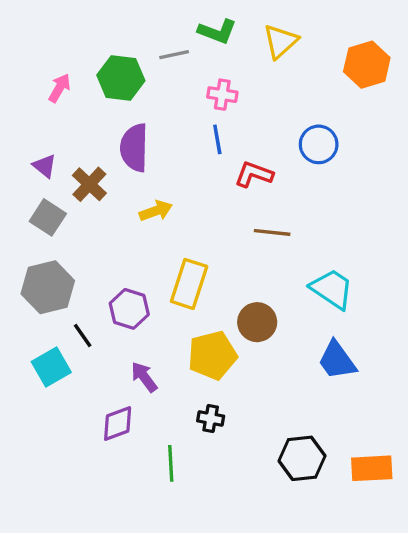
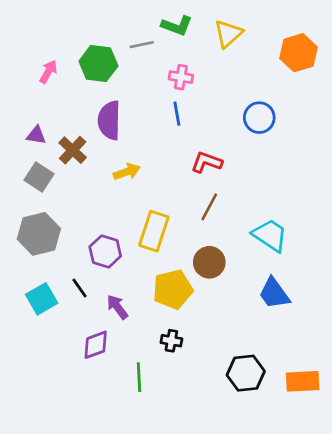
purple triangle: (45, 166) -> (36, 135), turned -30
red L-shape: (254, 174) -> (207, 162), moved
brown line: (272, 232) -> (209, 207), moved, turned -68
black line: (83, 335) -> (79, 288), moved

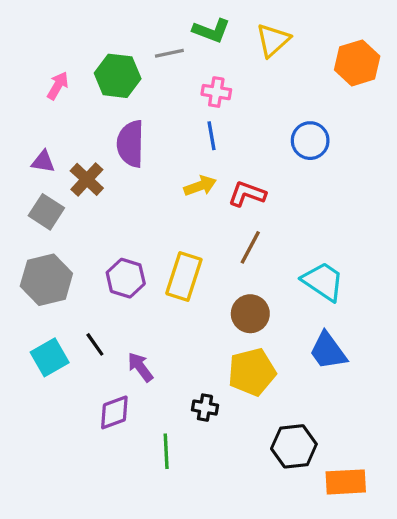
yellow arrow: (127, 172) -> (200, 186), moved
purple hexagon: (105, 251) -> (126, 278), moved
yellow pentagon: (173, 289) -> (252, 372), moved
orange rectangle: (303, 381) -> (346, 482), moved

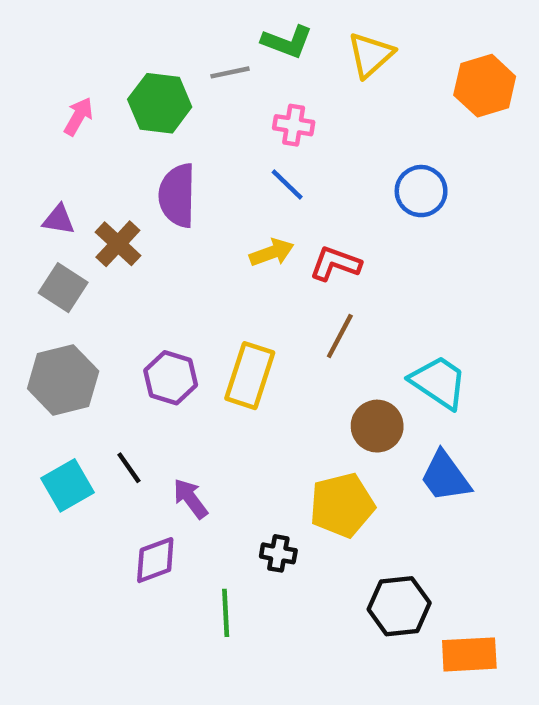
blue line: (211, 136) -> (287, 184), turned -36
brown circle: (250, 314) -> (377, 426), moved

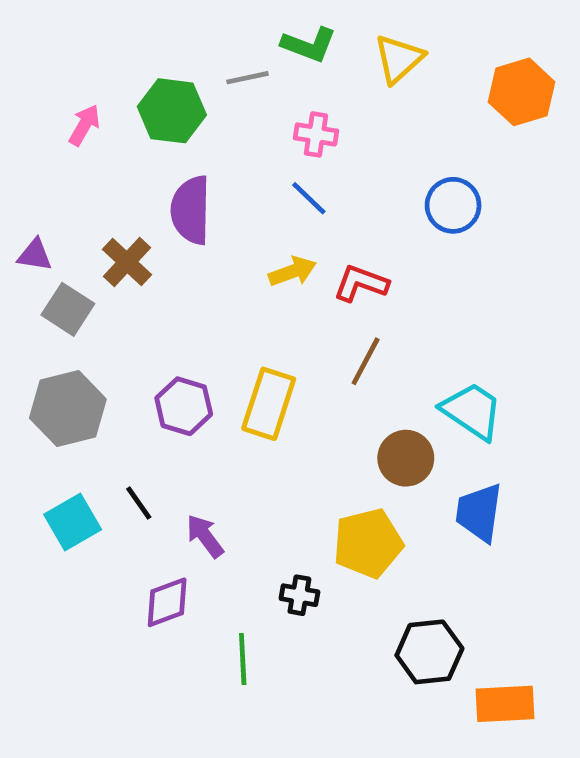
purple triangle: (59, 220) -> (35, 255), moved
blue trapezoid: (445, 477) -> (479, 513), turned 44

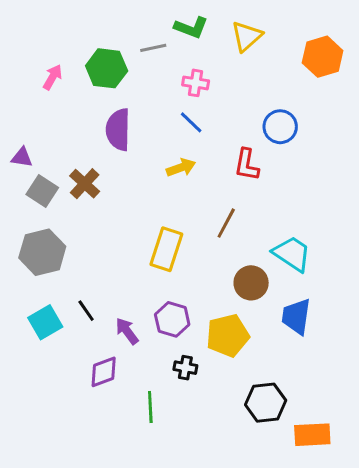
brown cross: (127, 262) -> (85, 184), moved
red L-shape: (361, 283) -> (247, 165), moved, turned -100
purple hexagon: (184, 406) -> (172, 319), moved

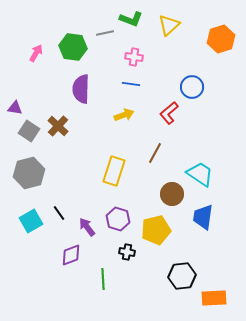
blue line: (191, 122) -> (131, 84), turned -36
red L-shape: (247, 165) -> (169, 113), turned 40

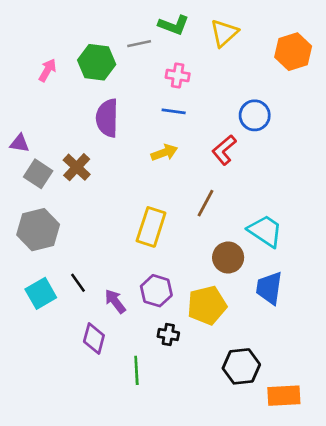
purple diamond: (71, 255) -> (94, 339), turned -55

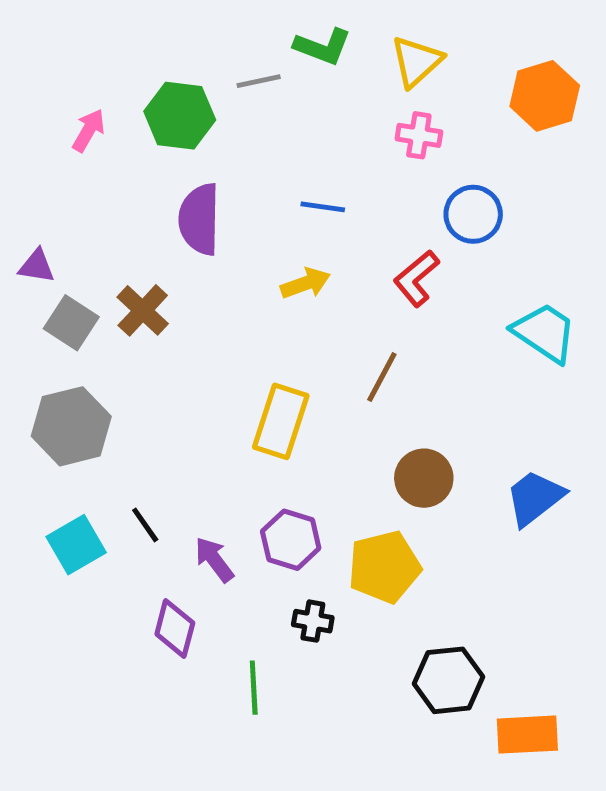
pink cross: (178, 76) -> (419, 135), moved
cyan trapezoid: (265, 231) -> (545, 333), moved
blue trapezoid: (269, 288) -> (535, 498), moved, turned 44

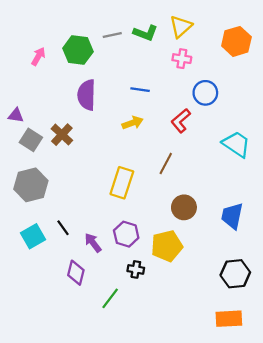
green L-shape: (323, 47) -> (145, 33), moved
blue trapezoid: (535, 498) -> (232, 216), turned -40
black hexagon: (448, 680) -> (235, 274), moved
green line: (254, 688) -> (110, 298), turned 40

